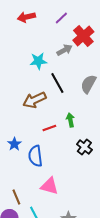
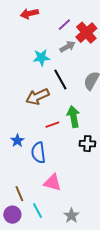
purple line: (61, 18) -> (64, 25), moved
green arrow: (70, 120) -> (73, 117), size x1.5
black cross: (84, 147) -> (87, 144), turned -35

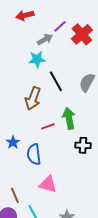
gray arrow: (67, 47) -> (45, 39), moved
brown arrow: (37, 97) -> (33, 98), turned -45

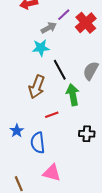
green arrow: (69, 118) -> (73, 95), moved

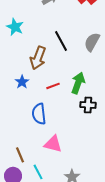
cyan star: (41, 48) -> (15, 27), moved, turned 30
green arrow: (73, 95) -> (78, 83), moved, turned 30
blue star: (17, 131) -> (22, 82), moved

